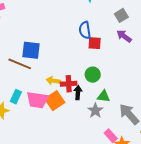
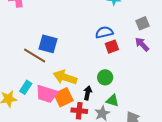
blue semicircle: (85, 30) -> (104, 32), turned 78
red square: (95, 43) -> (112, 47), turned -32
yellow arrow: (53, 81) -> (65, 77), size x1.6
red cross: (69, 84) -> (79, 111), moved

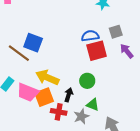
gray square: (143, 23) -> (116, 32), moved
red square: (112, 47) -> (97, 51), size x1.5

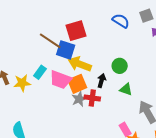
blue semicircle: (90, 36) -> (121, 21), turned 42
blue square: (33, 43) -> (66, 50), moved
red square: (97, 51) -> (76, 31), moved
gray star: (81, 116) -> (79, 99), moved

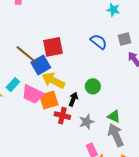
blue square: (66, 50) -> (41, 65), turned 36
green triangle: (126, 89) -> (114, 116), moved
gray star: (79, 99) -> (87, 122), moved

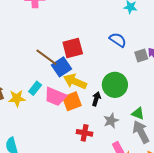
gray square: (124, 39) -> (141, 55), moved
green circle: (93, 86) -> (115, 85), size x1.6
red cross: (62, 116) -> (85, 133), moved

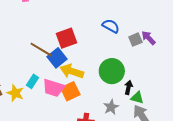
yellow star: (17, 98) -> (15, 93), turned 30
black arrow: (96, 99) -> (128, 87), moved

